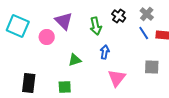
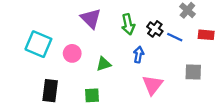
black cross: (119, 16) -> (155, 29), moved
cyan square: (18, 26) -> (38, 44), moved
blue line: (144, 33) -> (175, 37), moved, turned -32
pink circle: (47, 37) -> (72, 53), moved

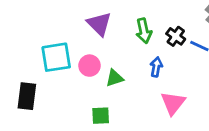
cyan square: (38, 44) -> (56, 57), moved, turned -32
pink circle: (72, 53) -> (90, 66), moved
black rectangle: (50, 91) -> (27, 96), moved

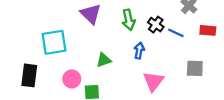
pink circle: (90, 66) -> (72, 79), moved

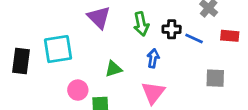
black cross: (156, 25) -> (172, 29), turned -35
black rectangle: (29, 75) -> (21, 61), moved
pink triangle: (153, 81) -> (153, 93), moved

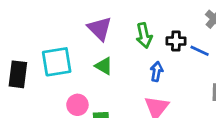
green triangle: (113, 69) -> (104, 66), moved, turned 48

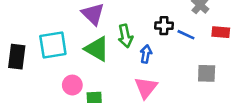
green arrow: (144, 35) -> (125, 36), moved
green triangle: (104, 66) -> (97, 49), size x1.5

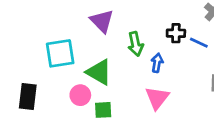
green triangle: (97, 49) -> (99, 72), moved
black rectangle: (17, 57) -> (28, 96), moved

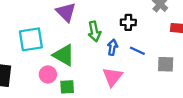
blue line: (199, 43) -> (137, 51), moved

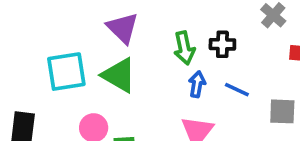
green arrow: (94, 31) -> (184, 48), moved
green triangle: (64, 55) -> (119, 75), moved

